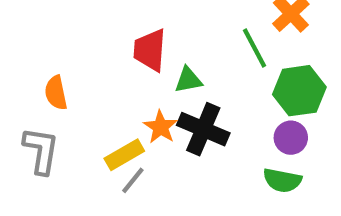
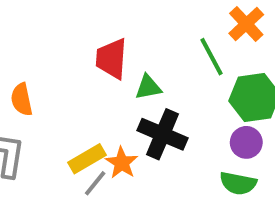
orange star: (161, 127) -> (122, 163), moved

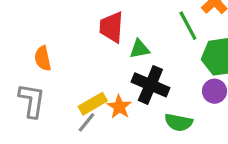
gray line: (95, 183) -> (86, 122), moved
green semicircle: (238, 183) -> (179, 122), moved

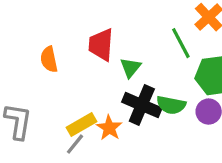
green triangle: (140, 49) -> (130, 68), turned -40
orange semicircle: (43, 58) -> (49, 59), moved
green semicircle: (179, 122) -> (171, 105), moved

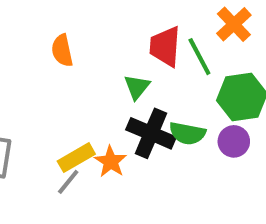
red trapezoid: (101, 45) -> (165, 46), moved
orange semicircle: (49, 59) -> (62, 50), moved

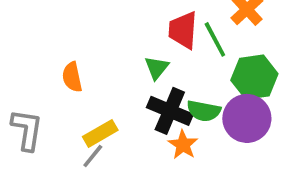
orange semicircle: (62, 50) -> (72, 77), moved
purple circle: (234, 141) -> (247, 118), size x1.6
orange star: (111, 162) -> (183, 145), moved

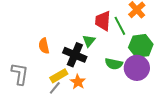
black cross: (170, 111) -> (75, 55), moved
orange star: (183, 145) -> (78, 82), moved

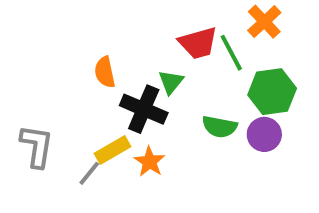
red trapezoid: (103, 21) -> (198, 43), turned -110
orange semicircle: (44, 46) -> (105, 72), moved
purple circle: (137, 68) -> (264, 134), size x0.7
gray line: (55, 88) -> (89, 173), moved

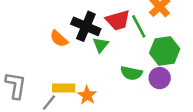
orange semicircle: (105, 72) -> (59, 39), turned -36
black cross: (144, 109) -> (86, 26), moved
yellow rectangle: (113, 150) -> (64, 88), turned 30

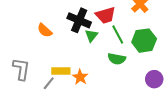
green line: (139, 26) -> (118, 34), moved
orange semicircle: (59, 39) -> (45, 30), moved
purple circle: (160, 78) -> (154, 79), moved

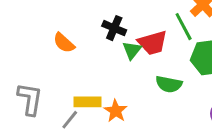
red trapezoid: (106, 15) -> (153, 43), moved
black cross: (79, 20) -> (114, 28), size x0.7
green line: (118, 34) -> (184, 27), moved

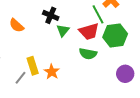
red trapezoid: (153, 43) -> (89, 32), moved
yellow rectangle: (88, 102) -> (33, 66), turned 72

